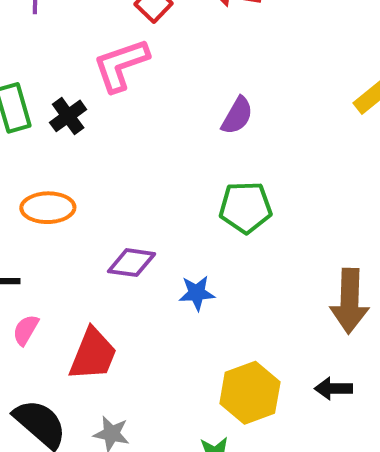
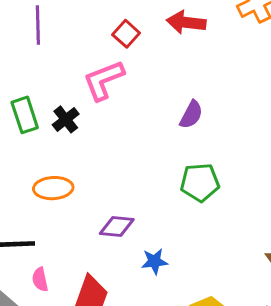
blue star: (197, 293) -> (154, 261), moved
pink semicircle: (26, 330) -> (40, 279), turned -40

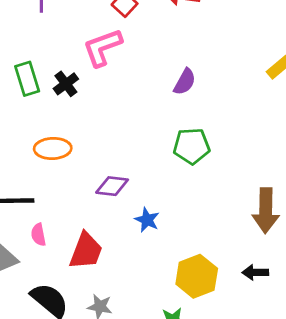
blue star: (154, 261) -> (147, 220), turned 30

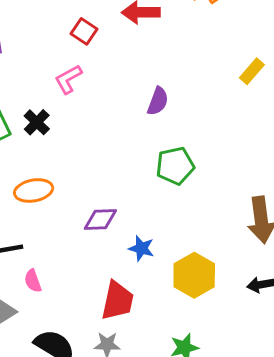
pink L-shape: (102, 47) -> (68, 79), size x0.7
red trapezoid: (86, 251) -> (117, 301), moved
yellow hexagon: (197, 276) -> (194, 275), moved

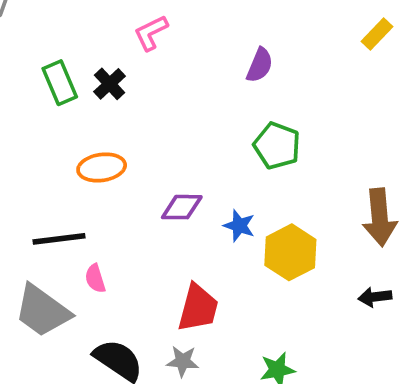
green pentagon: (175, 166) -> (277, 146), turned 30
blue star: (141, 248) -> (239, 226), moved
yellow hexagon: (194, 275) -> (290, 252), moved

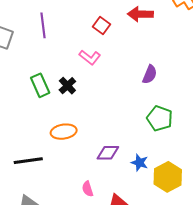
pink L-shape: (151, 33) -> (90, 57), turned -115
black line: (59, 239) -> (28, 161), moved
pink semicircle: (95, 278) -> (88, 189), moved

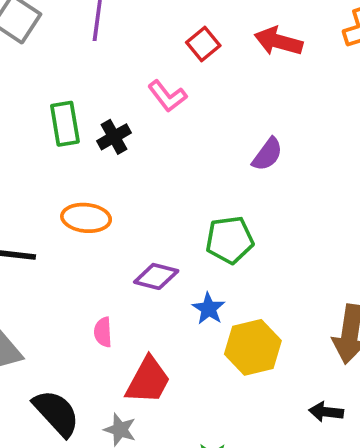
green pentagon: (160, 118) -> (230, 240), moved, turned 30

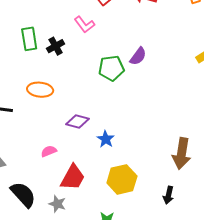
green pentagon: (230, 240) -> (111, 68), moved
pink semicircle: (103, 332) -> (49, 151), turned 70
yellow hexagon: (253, 347) -> (122, 179), moved
black arrow: (326, 412) -> (168, 195), turned -84

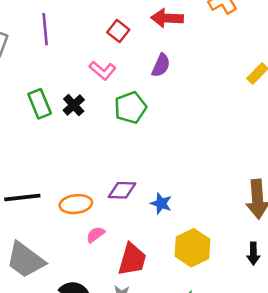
purple semicircle: (138, 56) -> (161, 65), moved
green pentagon: (111, 68) -> (130, 108), moved
orange ellipse: (40, 90) -> (76, 204), moved

